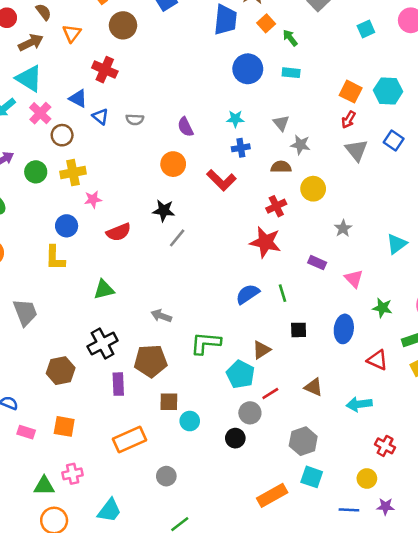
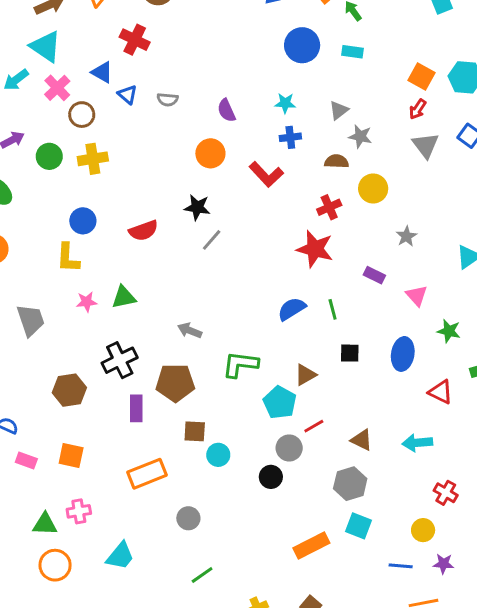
gray triangle: (281, 123) -> (339, 110), turned 30
pink star: (93, 199) -> (87, 302), moved
brown triangle: (314, 387) -> (362, 440), moved

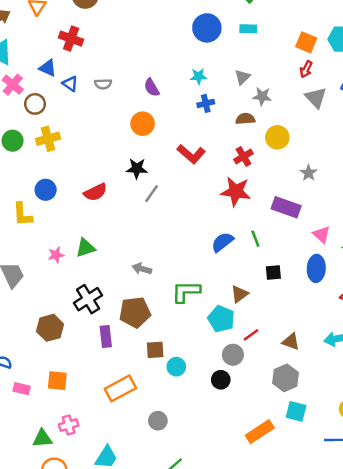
red L-shape: (266, 174) -> (191, 154), moved
yellow L-shape: (68, 258) -> (22, 214), moved
purple rectangle: (374, 275) -> (286, 207), size x1.6
pink triangle: (417, 296) -> (322, 235), moved

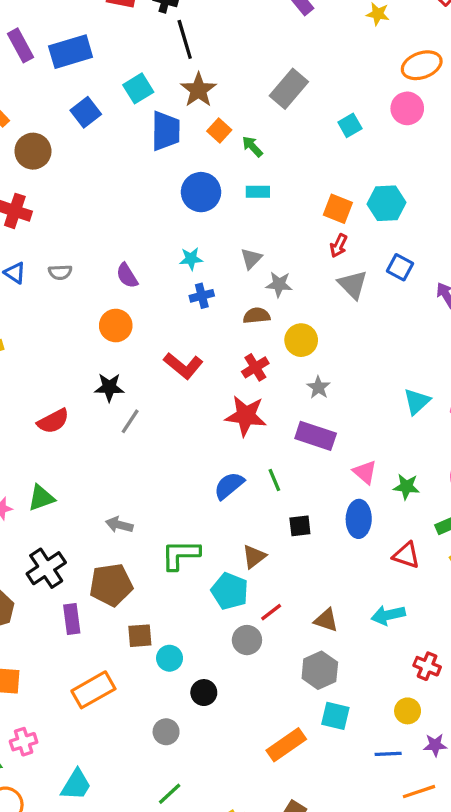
gray star: (309, 173) -> (318, 387), moved
black circle: (221, 380) -> (204, 693), moved
gray circle: (158, 421) -> (166, 732), moved

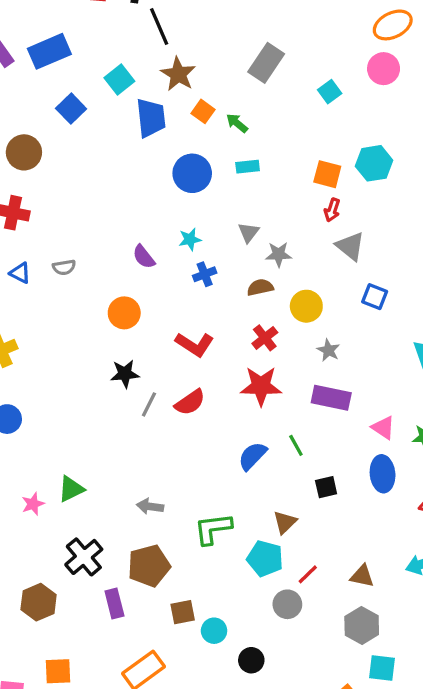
blue square: (400, 267) -> (375, 297), moved
purple semicircle: (127, 276) -> (144, 257), moved
red semicircle: (53, 421) -> (190, 402), moved

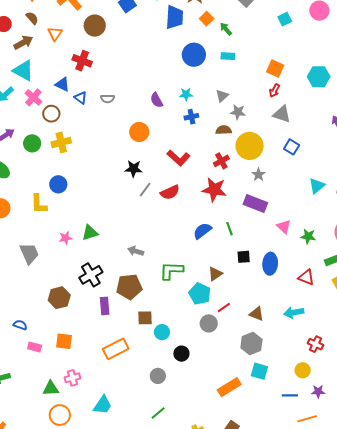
cyan hexagon: (374, 163) -> (319, 77), moved
gray triangle: (350, 246) -> (282, 114), turned -30
yellow circle: (306, 306) -> (250, 146), size x1.4
blue ellipse: (383, 474) -> (270, 264), moved

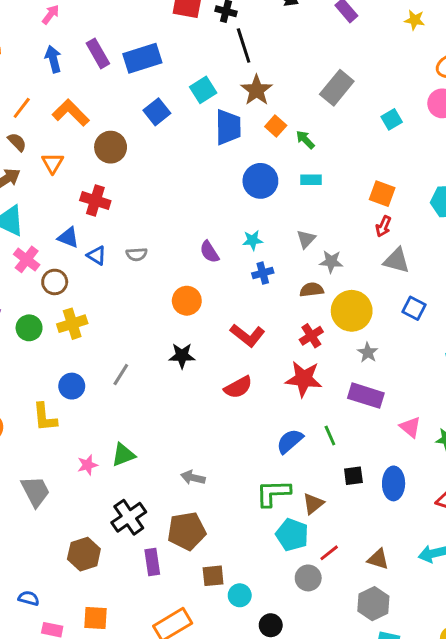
gray line: (145, 190) -> (121, 375), moved
green L-shape: (171, 271) -> (273, 493), moved

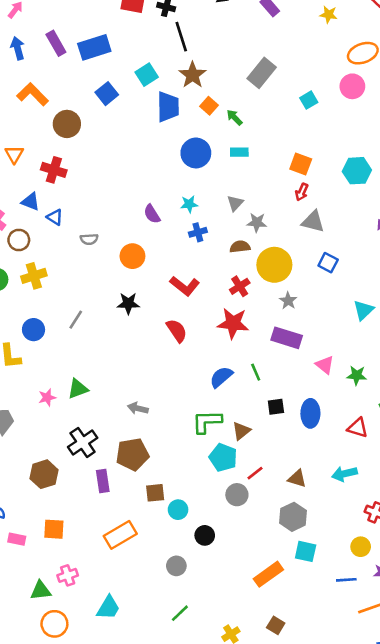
orange triangle: (53, 163) -> (14, 154), moved
gray semicircle: (137, 254) -> (89, 239), moved
red semicircle: (238, 387) -> (177, 331), turned -95

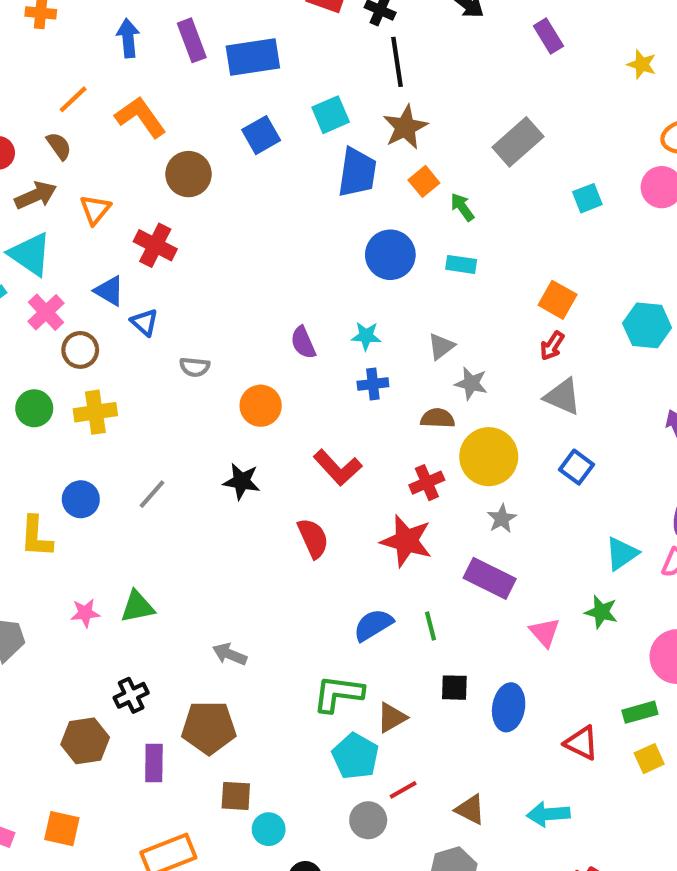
green star: (357, 375) -> (601, 612), moved
black cross: (83, 442) -> (131, 695), size x0.7
brown hexagon: (44, 474) -> (85, 741), moved

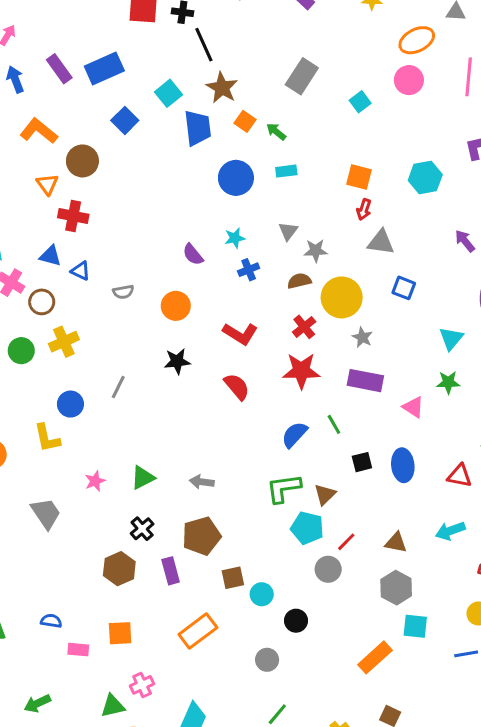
orange triangle: (95, 210) -> (47, 184), moved
green triangle: (137, 607) -> (143, 478), moved

